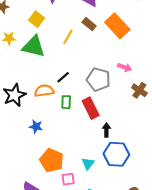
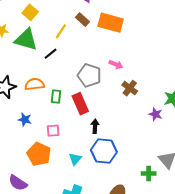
orange rectangle: (117, 26) -> (111, 23), turned -35
black line: (63, 77) -> (51, 54), moved
pink square: (68, 179) -> (53, 131), moved

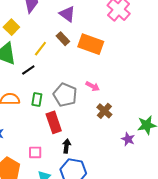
green rectangle: (56, 97) -> (37, 99), moved
pink square: (53, 131) -> (35, 152), moved

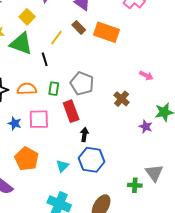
black line: (28, 70) -> (45, 59), turned -72
pink arrow: (93, 86) -> (146, 76), moved
pink square: (35, 152) -> (39, 119), moved, size x1.5

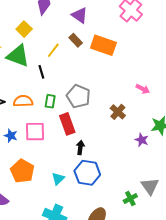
green cross: (135, 185) -> (130, 198), turned -32

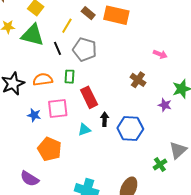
gray pentagon: (78, 96) -> (85, 49), moved
blue hexagon: (87, 173) -> (130, 128), moved
cyan triangle: (58, 179) -> (84, 130), moved, turned 32
gray triangle: (150, 186) -> (178, 150), turned 30

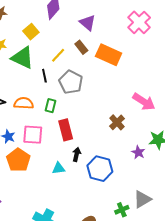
pink arrow: (160, 54) -> (144, 102), size x1.6
cyan triangle: (84, 130) -> (59, 168), moved
orange pentagon: (50, 149) -> (18, 160), moved

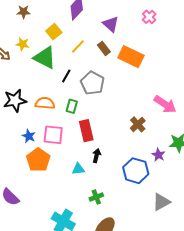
pink cross: (139, 22) -> (149, 17), moved, size x0.6
yellow line: (58, 55) -> (78, 46), moved
black line: (44, 76) -> (66, 76), turned 40
blue hexagon: (100, 169) -> (136, 171), moved
green cross: (122, 210) -> (96, 197), moved

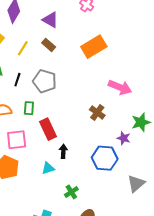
orange rectangle: (131, 57) -> (94, 47), moved, turned -45

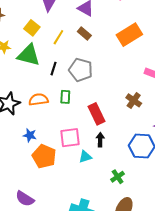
red rectangle: (48, 129) -> (96, 114), moved
pink square: (17, 140) -> (70, 138), moved
green cross: (71, 192) -> (118, 177), moved

